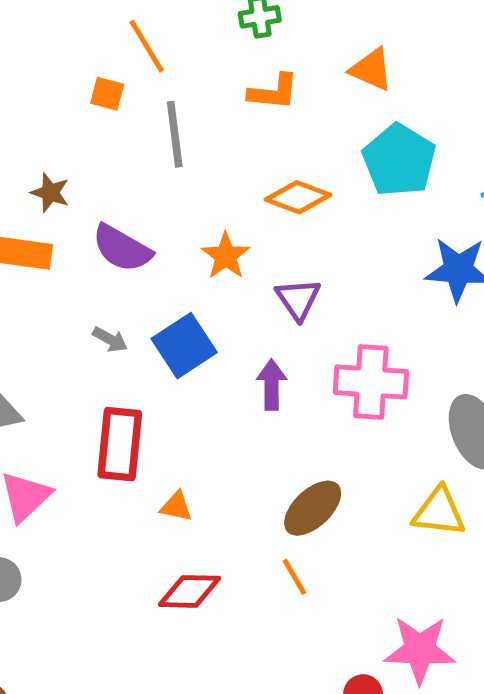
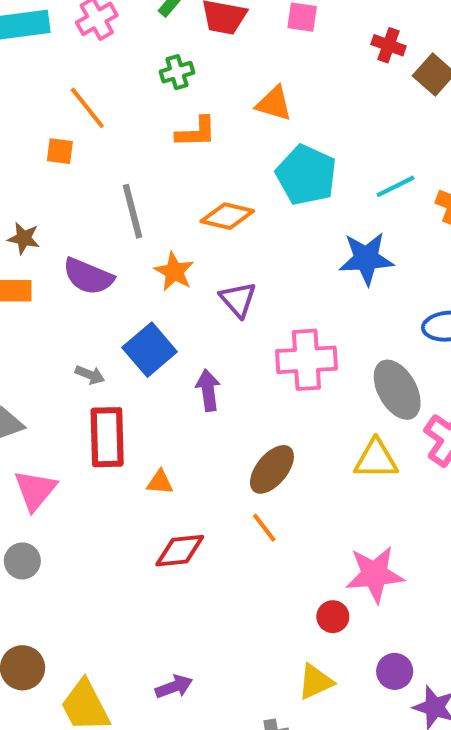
gray line: (175, 134) -> (132, 211), moved
gray arrow: (110, 339) -> (90, 375), moved
purple arrow: (272, 385) -> (208, 390), moved

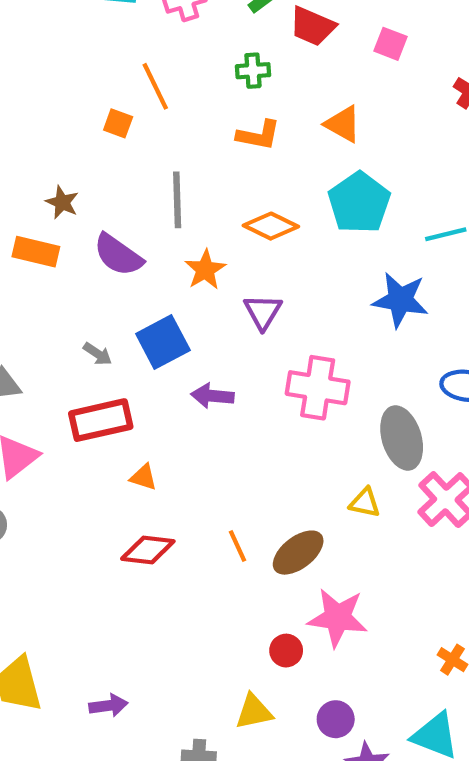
purple arrow: (208, 390) -> (212, 396), turned -90
red rectangle: (107, 437) -> (101, 420), turned 66
yellow triangle: (376, 459) -> (365, 503), size x0.7
brown ellipse: (272, 469) -> (298, 553), moved
purple arrow: (174, 687) -> (108, 706), moved

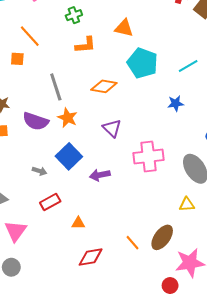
orange star: (205, 270) -> (68, 118), moved
blue star: (400, 300) -> (176, 103), size x0.6
red rectangle: (101, 420) -> (50, 202), size x0.7

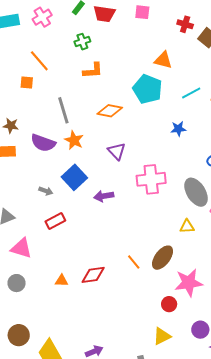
orange triangle: (124, 28) -> (163, 60), moved
orange triangle: (78, 223) -> (62, 281), moved
pink triangle: (16, 231) -> (21, 248), turned -50

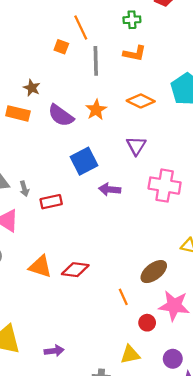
gray line: (63, 110) -> (96, 61), moved
orange star: (74, 140) -> (96, 110), moved
gray arrow: (46, 191) -> (24, 189), moved, turned 40
orange line: (134, 262) -> (123, 297), moved
orange triangle: (62, 281) -> (40, 267), size x1.6

